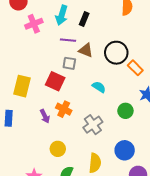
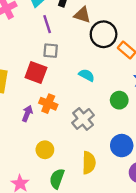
purple line: (68, 40) -> (47, 24), turned 70
brown triangle: (86, 50) -> (82, 15), moved
purple arrow: (45, 116) -> (27, 113), turned -128

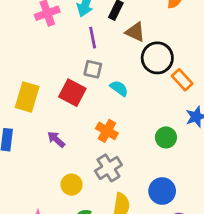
cyan semicircle: (87, 75) -> (119, 88), moved
orange cross: (48, 104) -> (107, 131), moved
purple arrow: (27, 113) -> (56, 139), turned -77
gray cross: (83, 119) -> (108, 168), moved

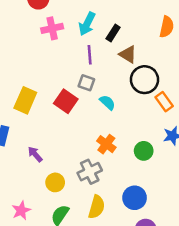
orange cross: (107, 131) -> (106, 144), moved
purple arrow: (56, 139) -> (35, 154), moved

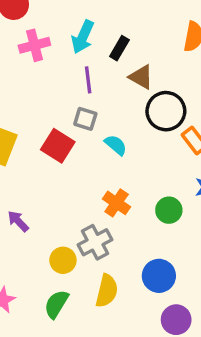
yellow circle: (55, 182) -> (63, 260), moved

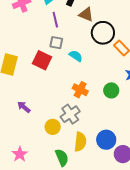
blue circle: (159, 276) -> (106, 140), moved
green semicircle: (56, 304) -> (62, 158), moved, turned 132

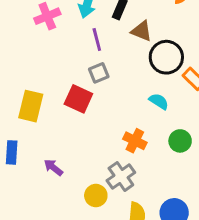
gray square: (56, 43) -> (99, 73), turned -32
cyan semicircle: (76, 56) -> (159, 101), moved

